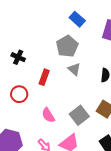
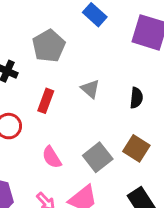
gray pentagon: (67, 46) -> (49, 46), moved

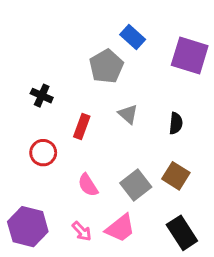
gray pentagon: (49, 46) -> (106, 66), moved

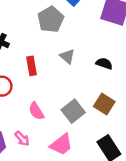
black semicircle: (176, 123) -> (104, 64), turned -77
red rectangle: (82, 126) -> (32, 66), turned -30
pink arrow: (82, 231) -> (22, 139), moved

